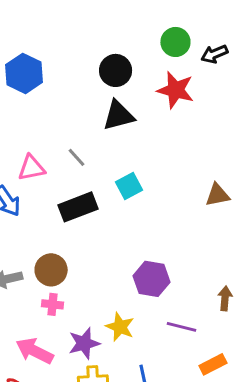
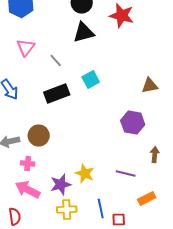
pink triangle: (32, 168) -> (26, 48), moved, turned -42
purple hexagon: (151, 279) -> (133, 123), moved
pink cross: (53, 304) -> (28, 164), moved

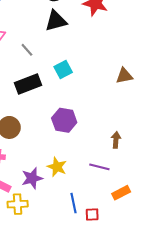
purple hexagon: (133, 123) -> (64, 120), moved
brown arrow: (155, 155) -> (116, 140), moved
yellow cross: (67, 210) -> (18, 204), moved

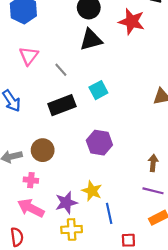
purple line: (99, 167) -> (153, 191), moved
blue line: (73, 203) -> (109, 213), moved
yellow cross: (18, 204) -> (72, 229), moved

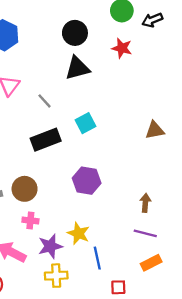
red star: (132, 21) -> (122, 48), size x0.7
pink cross: (31, 180) -> (30, 221), moved

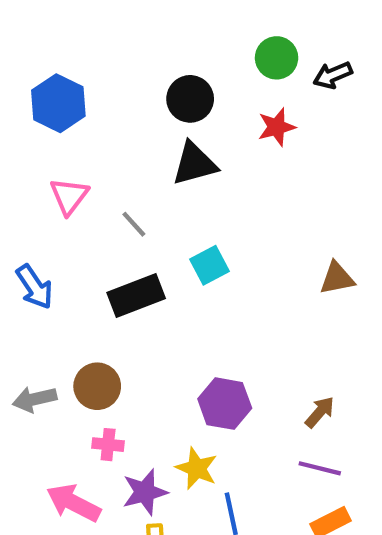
red star: (122, 48) -> (277, 127), turned -30
purple hexagon: (87, 181) -> (225, 404), moved
brown arrow: (145, 203) -> (320, 412), turned 36

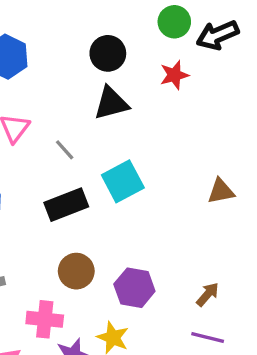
black arrow: (333, 75) -> (218, 35), size x1.4
cyan square: (210, 265) -> (123, 181), size x1.4
brown circle: (97, 386) -> (76, 271), moved
pink cross: (108, 445) -> (45, 319), size x1.5

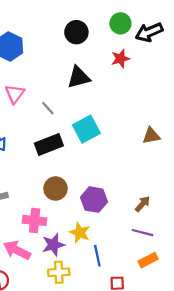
black circle: (108, 53) -> (76, 32), moved

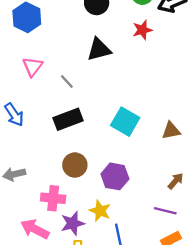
cyan square: (86, 129) -> (125, 122), moved, turned -32
brown triangle: (151, 136) -> (171, 131), moved
brown arrow: (143, 204) -> (176, 181), moved

